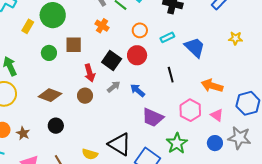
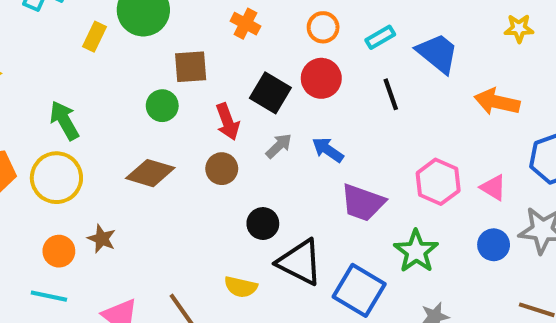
green circle: (49, 53) -> (162, 106), moved
black line: (171, 75) -> (391, 94), moved
orange arrow: (212, 86) -> (497, 102), moved
black circle: (56, 126) -> (263, 224), moved
brown star: (23, 133) -> (102, 239), moved

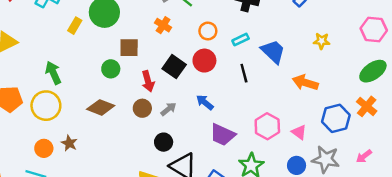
gray arrow: (279, 146) -> (168, 109), moved

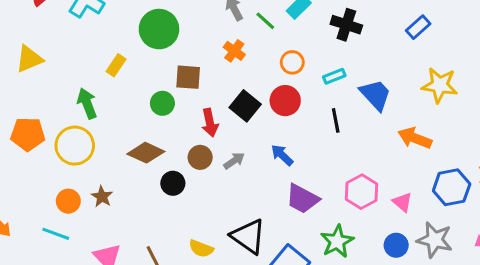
yellow rectangle: (75, 26) -> (116, 65), moved
yellow star: (322, 41) -> (440, 85), size x1.6
black circle: (164, 142) -> (173, 183), moved

